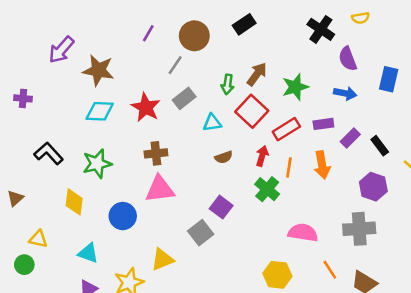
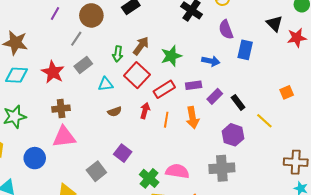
purple semicircle: (348, 59) -> (226, 30), moved
green cross: (267, 189) -> (149, 178), moved
purple square: (221, 207) -> (123, 153), moved

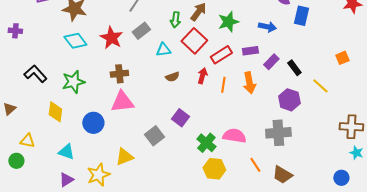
cyan diamond: (17, 75) -> (75, 41), turned 50

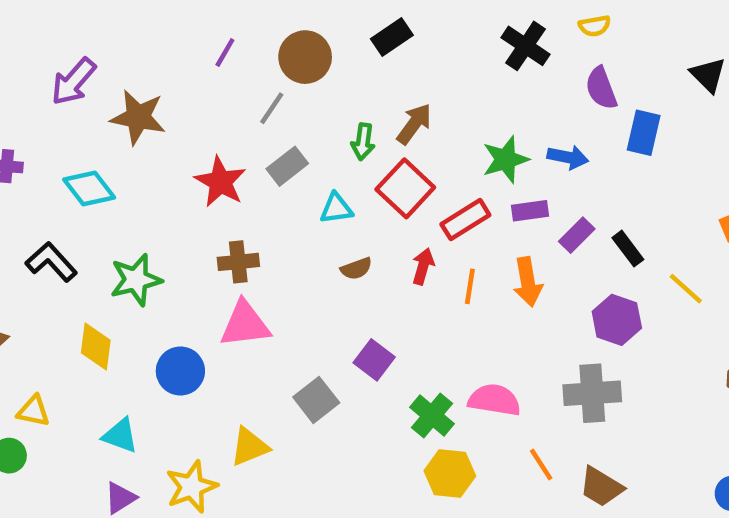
green star: (228, 22) -> (505, 159), moved
cyan diamond: (75, 41) -> (89, 188), moved

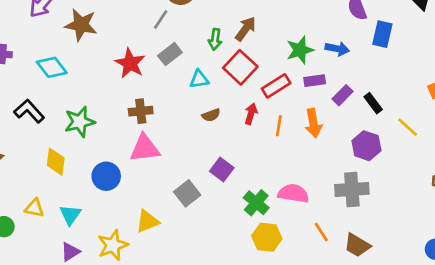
yellow triangle: (33, 411) -> (34, 208), moved
cyan triangle: (120, 436) -> (70, 215), turned 45

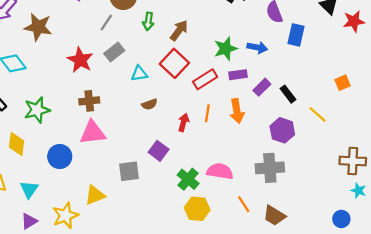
green arrow: (215, 39) -> (148, 21), moved
red arrow: (251, 114) -> (184, 122), moved
gray square: (187, 193) -> (129, 171), turned 30

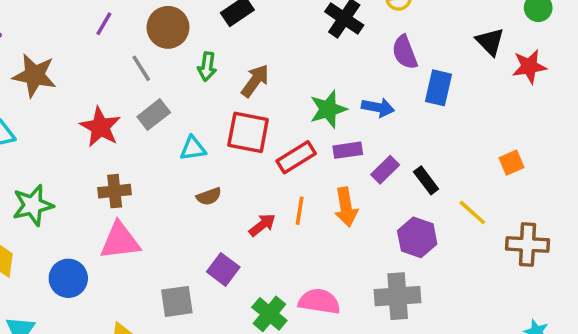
gray line: (106, 22) -> (141, 68), turned -66
red square: (174, 63) -> (248, 132), turned -32
red arrow: (184, 122) -> (262, 225), turned 36
brown cross: (353, 161) -> (527, 244), moved

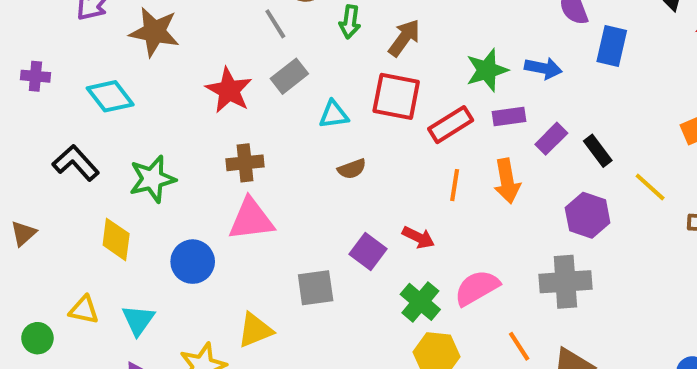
red arrow: (262, 225) -> (418, 237), moved, turned 64
pink semicircle: (319, 301) -> (477, 288), turned -39

